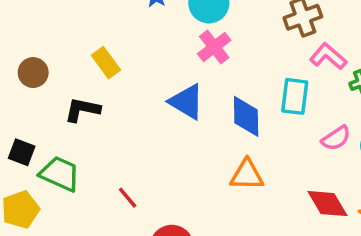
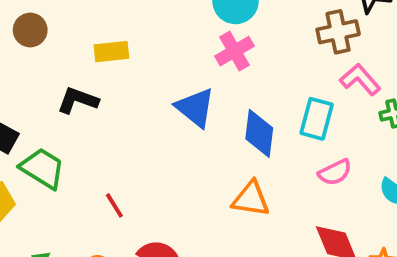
yellow rectangle: (106, 63) -> (111, 52), turned -68
brown circle: (33, 73) -> (30, 30), moved
pink semicircle: (336, 138) -> (335, 172), moved

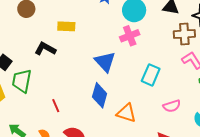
cyan rectangle: (317, 119) -> (151, 75), moved
blue diamond: (259, 133) -> (100, 95), moved
green trapezoid: (42, 168) -> (22, 81), turned -120

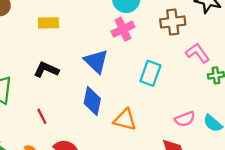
brown cross: (184, 34) -> (173, 22), moved
black L-shape: (45, 49) -> (46, 70), moved
pink semicircle: (172, 106) -> (185, 119), moved

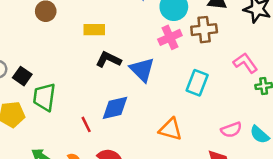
brown cross: (173, 22) -> (204, 30), moved
black L-shape: (46, 70) -> (108, 60), moved
blue diamond: (92, 101) -> (115, 108), moved, turned 64

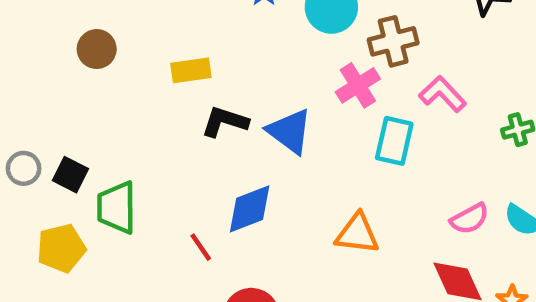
pink cross: (170, 37) -> (358, 85), moved
pink L-shape: (245, 63) -> (443, 94), moved

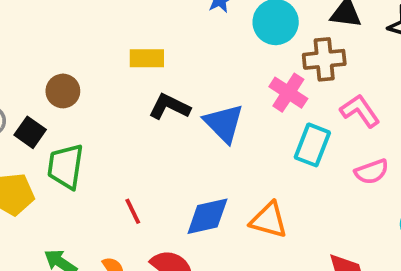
brown circle: (97, 49) -> (63, 91), moved
pink cross: (358, 85) -> (288, 93), turned -33
blue diamond: (250, 209) -> (207, 216), moved
pink semicircle: (470, 219) -> (372, 172), moved

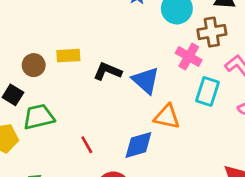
yellow rectangle: (147, 58) -> (68, 56), moved
green trapezoid: (66, 166) -> (39, 117), turned 72
orange triangle: (269, 220) -> (167, 117), moved

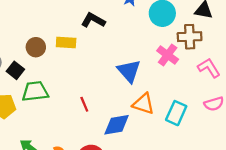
black L-shape: (108, 71) -> (93, 20), moved
cyan rectangle: (207, 91) -> (176, 113), moved
red line: (87, 145) -> (84, 104), moved

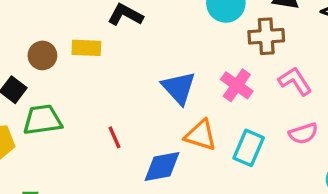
pink cross: (168, 55) -> (237, 85), moved

